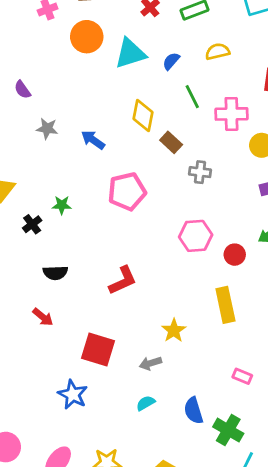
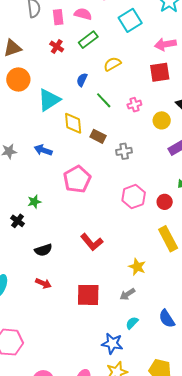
cyan triangle: (130, 53) -> (49, 100), moved
pink cross: (232, 114) -> (134, 105), size x0.6
red L-shape: (123, 280) -> (92, 242), turned 90
blue star: (73, 394) -> (112, 343), moved

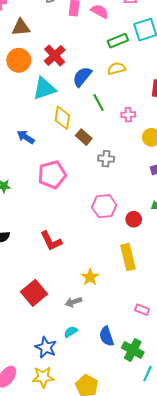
green rectangle: (88, 40) -> (118, 41), moved
red cross: (57, 47) -> (55, 55), moved, size x1.5
blue semicircle: (82, 80) -> (82, 77), size x1.5
red square: (88, 295) -> (34, 293), turned 35

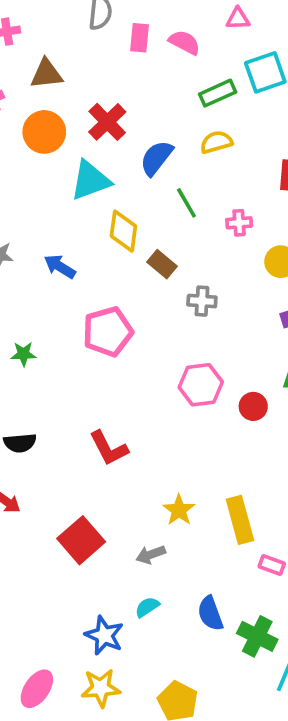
yellow rectangle: (128, 257) -> (240, 520), moved

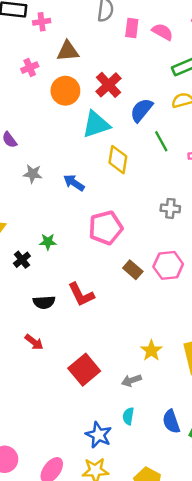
brown rectangle: (162, 264) -> (133, 270), moved
red L-shape: (109, 448) -> (81, 294), moved
cyan semicircle: (147, 607) -> (128, 416), turned -49

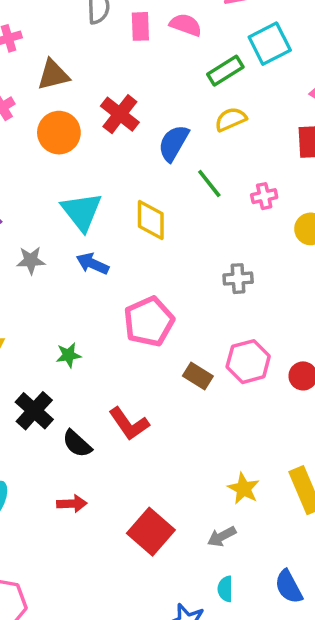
cyan triangle: (96, 124) -> (82, 212), moved, turned -40
black cross: (22, 260) -> (34, 411), moved, size x1.5
black semicircle: (44, 302) -> (77, 444), turned 55
red arrow: (34, 342) -> (72, 504), turned -30

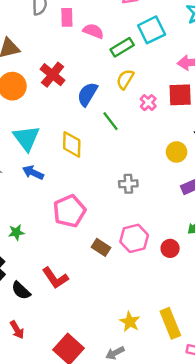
pink semicircle: (186, 25) -> (93, 31), moved
yellow semicircle: (231, 119) -> (125, 79), turned -36
pink cross: (264, 196) -> (148, 103), moved, turned -35
red arrow: (72, 504) -> (17, 330), turned 60

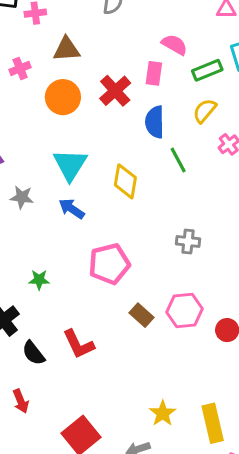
pink rectangle: (67, 17) -> (154, 73), moved
blue semicircle: (87, 94) -> (155, 122), turned -40

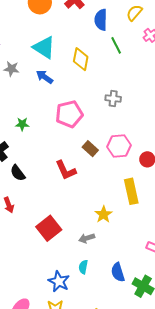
cyan triangle: (70, 165) -> (44, 47), turned -30
gray cross: (188, 241) -> (113, 99), moved
red L-shape: (79, 344) -> (66, 170), moved
yellow rectangle: (213, 423) -> (131, 191), moved

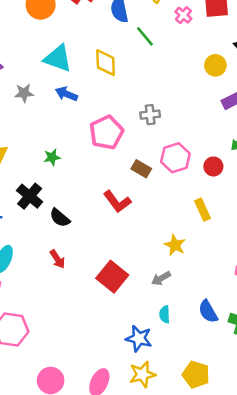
gray cross: (113, 99) -> (150, 115), moved
yellow rectangle: (131, 191) -> (203, 210), size x0.7

